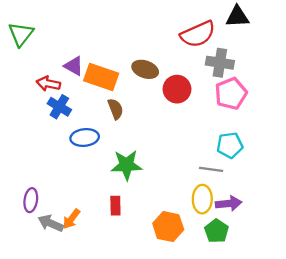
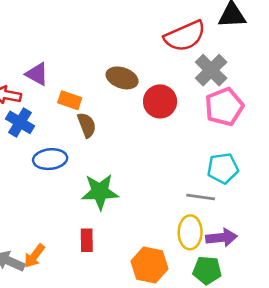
gray cross: (220, 63) -> (211, 70), turned 36
orange rectangle: (101, 77) -> (70, 100), moved, size x0.6
green pentagon: (217, 231) -> (207, 270), turned -30

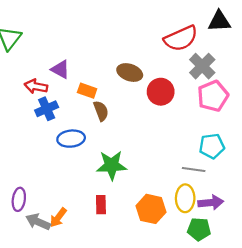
blue cross: (20, 122) -> (47, 109), turned 35
orange hexagon: (150, 265) -> (151, 209), moved

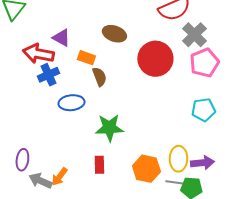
brown ellipse: (130, 72) -> (114, 34), moved
red arrow: (36, 86) -> (38, 54), size x1.4
red circle: (161, 92) -> (155, 59), size x1.4
gray line: (194, 170) -> (176, 183), moved

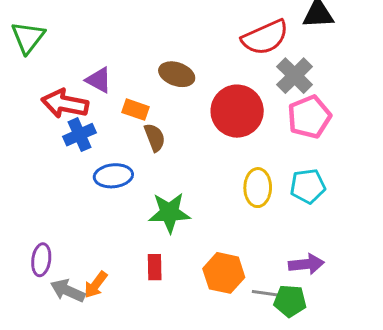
yellow ellipse: (178, 159) -> (258, 188), moved

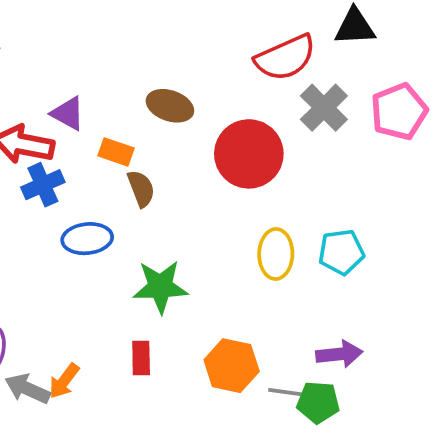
pink pentagon: (309, 117) -> (399, 112), moved

